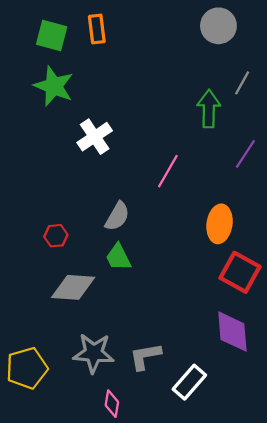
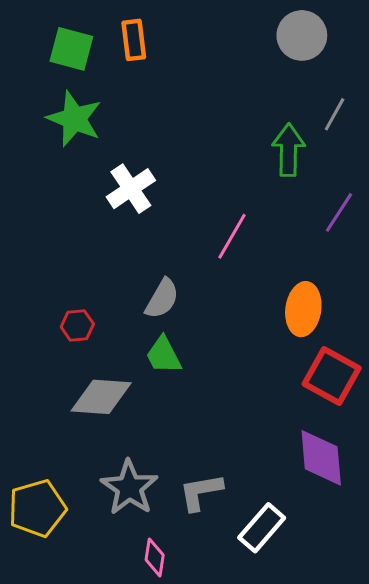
gray star: (94, 353) -> (129, 488), turned 30

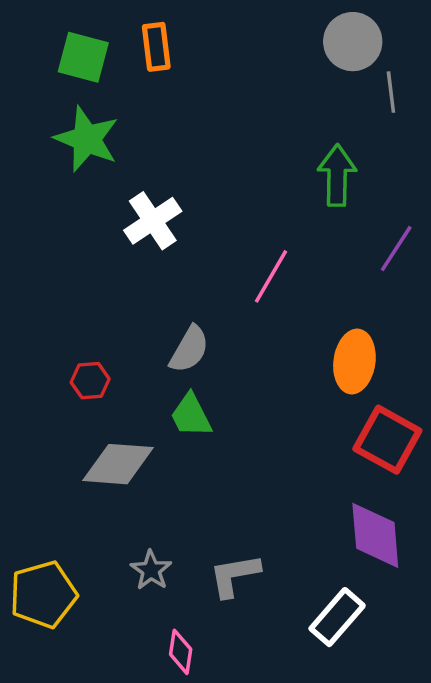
gray line: (335, 114) -> (391, 92), moved, turned -36
gray star: (129, 488) -> (151, 570), size x0.6
white rectangle: (262, 528) -> (337, 617), moved

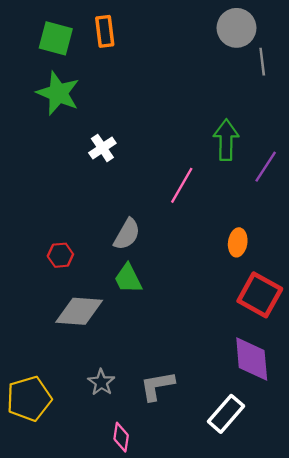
green arrow: (337, 175) -> (226, 140), moved
white cross: (153, 221) -> (102, 148), size x0.7
orange ellipse: (354, 361) -> (238, 242), size x0.7

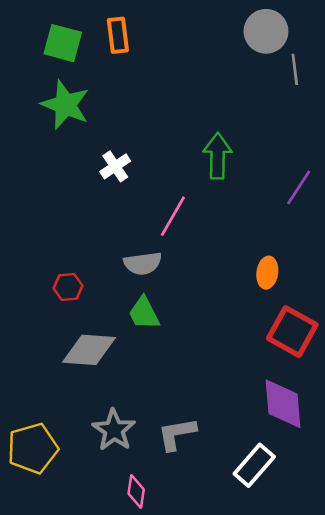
green arrow: (226, 140) -> (217, 156), moved
pink line: (182, 185) -> (173, 216), moved
gray semicircle: (127, 234) -> (143, 263), turned 52
gray star: (101, 382) -> (114, 430), size x1.4

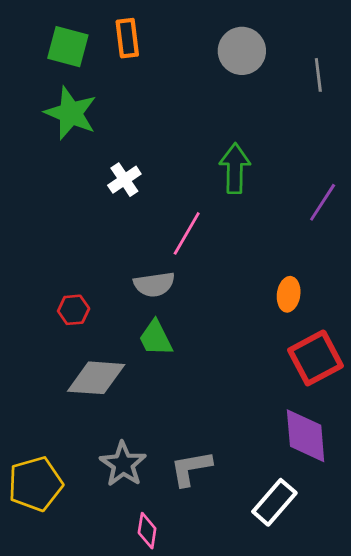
gray circle: (266, 31) -> (242, 51), moved
red square: (292, 332) -> (315, 358), turned 33

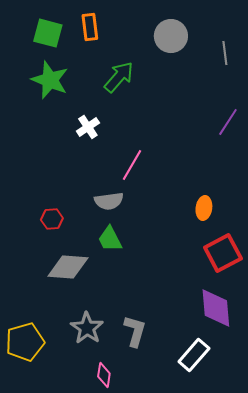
green arrow: (235, 168) -> (119, 77), moved, turned 40
purple line: (323, 202) -> (228, 122), moved
gray L-shape: (191, 468) -> (135, 331), turned 116

